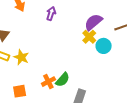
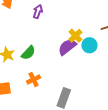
purple semicircle: (93, 22) -> (67, 47), moved
green semicircle: (63, 80) -> (28, 53), moved

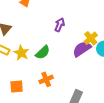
purple arrow: (38, 12) -> (60, 25), moved

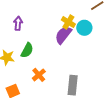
purple arrow: (60, 25) -> (18, 23), moved

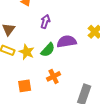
purple semicircle: (63, 35) -> (67, 41), moved, turned 30

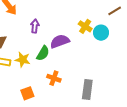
orange cross: (54, 76) -> (54, 78), turned -32

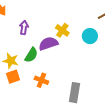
yellow cross: (85, 26) -> (62, 30), moved
orange square: (27, 93) -> (13, 77), moved

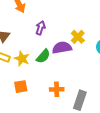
orange square: (13, 77) -> (21, 87), moved
orange cross: (41, 80) -> (57, 89), moved, turned -32

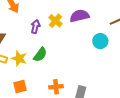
yellow cross: (78, 37) -> (55, 21), moved
purple semicircle: (62, 48) -> (79, 16), moved

